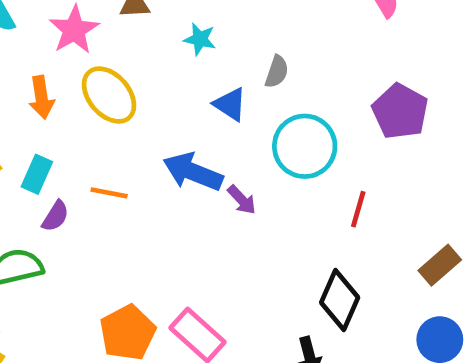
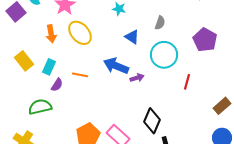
gray semicircle: (277, 72) -> (160, 23), moved
purple arrow: (242, 200) -> (137, 78), turned -64
black diamond: (340, 300) -> (152, 121), moved

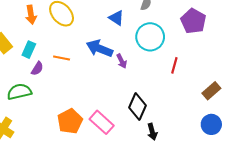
purple arrow: (137, 78) -> (122, 61), turned 80

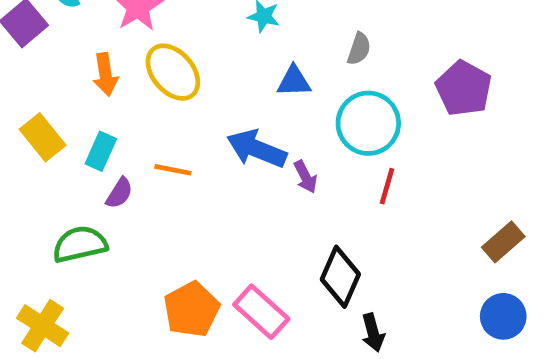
blue triangle: (116, 18) -> (294, 81), turned -35
red line: (174, 65) -> (387, 186), moved

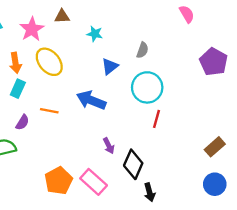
blue triangle: (294, 81) -> (110, 66), turned -36
purple pentagon: (464, 88) -> (214, 62), moved
cyan rectangle: (101, 151) -> (18, 89), moved
purple arrow: (305, 177) -> (109, 146), moved

